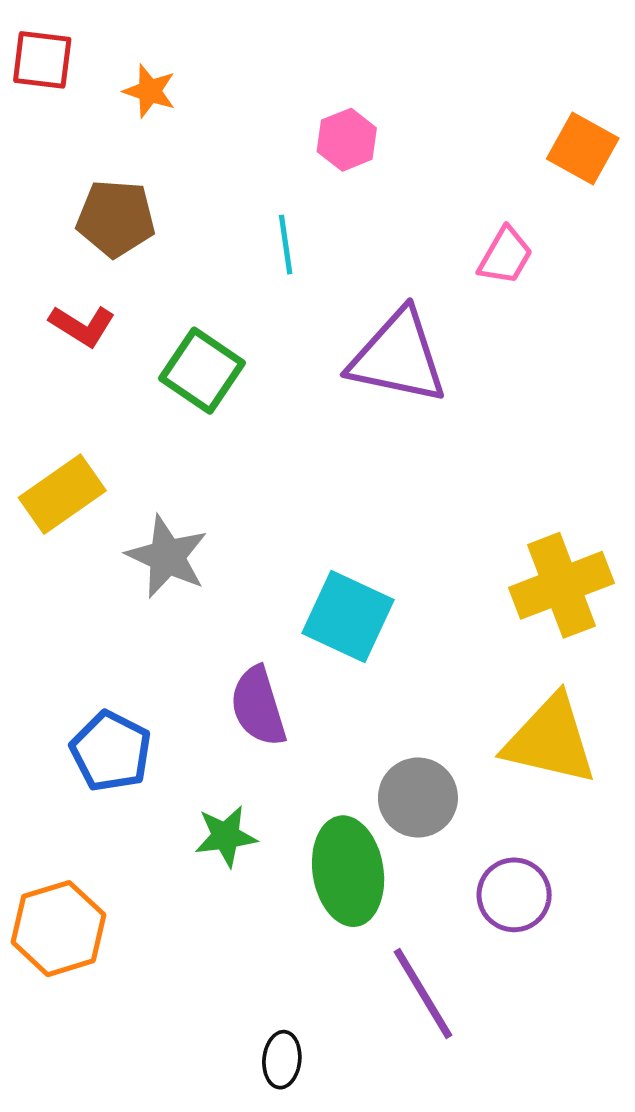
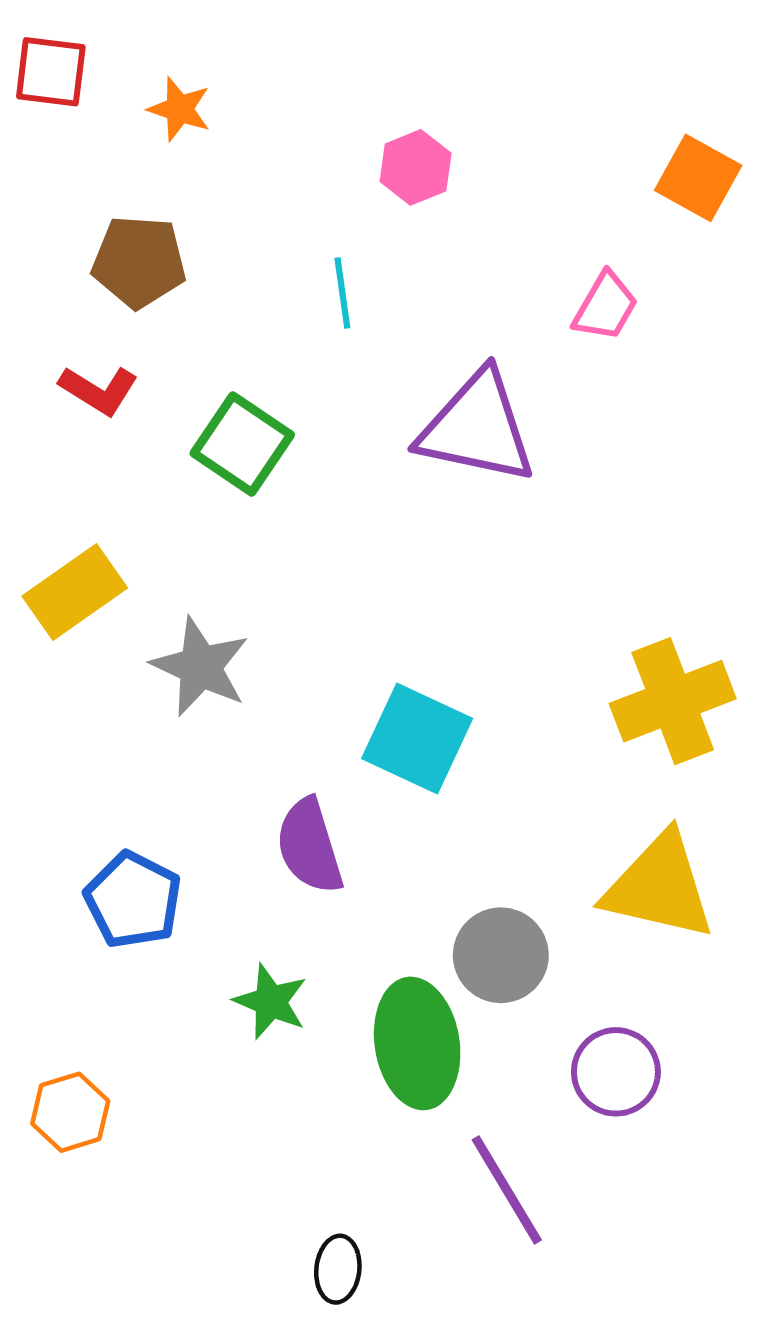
green star: (226, 836) -> (271, 1002), turned 30
orange hexagon: (58, 929) -> (70, 1112), size x0.7

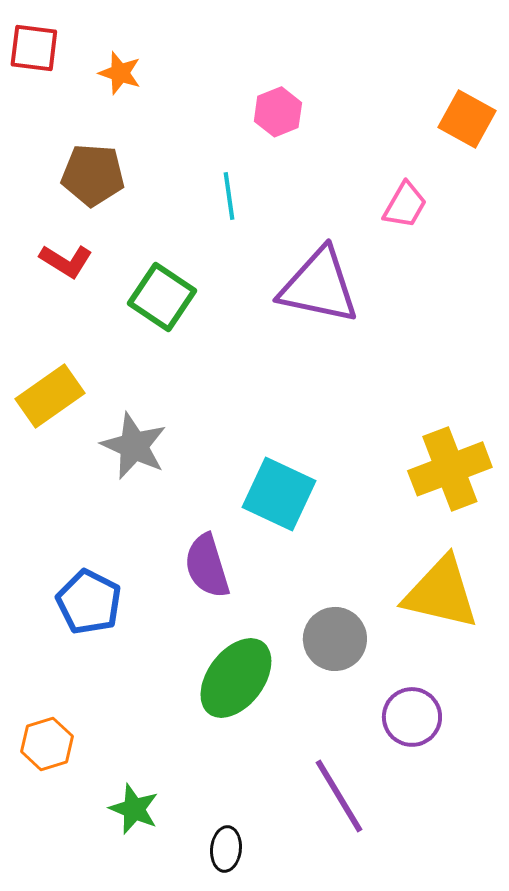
green star: (271, 1002) -> (134, 809), moved
green ellipse: (417, 1043) -> (236, 678), moved, turned 46

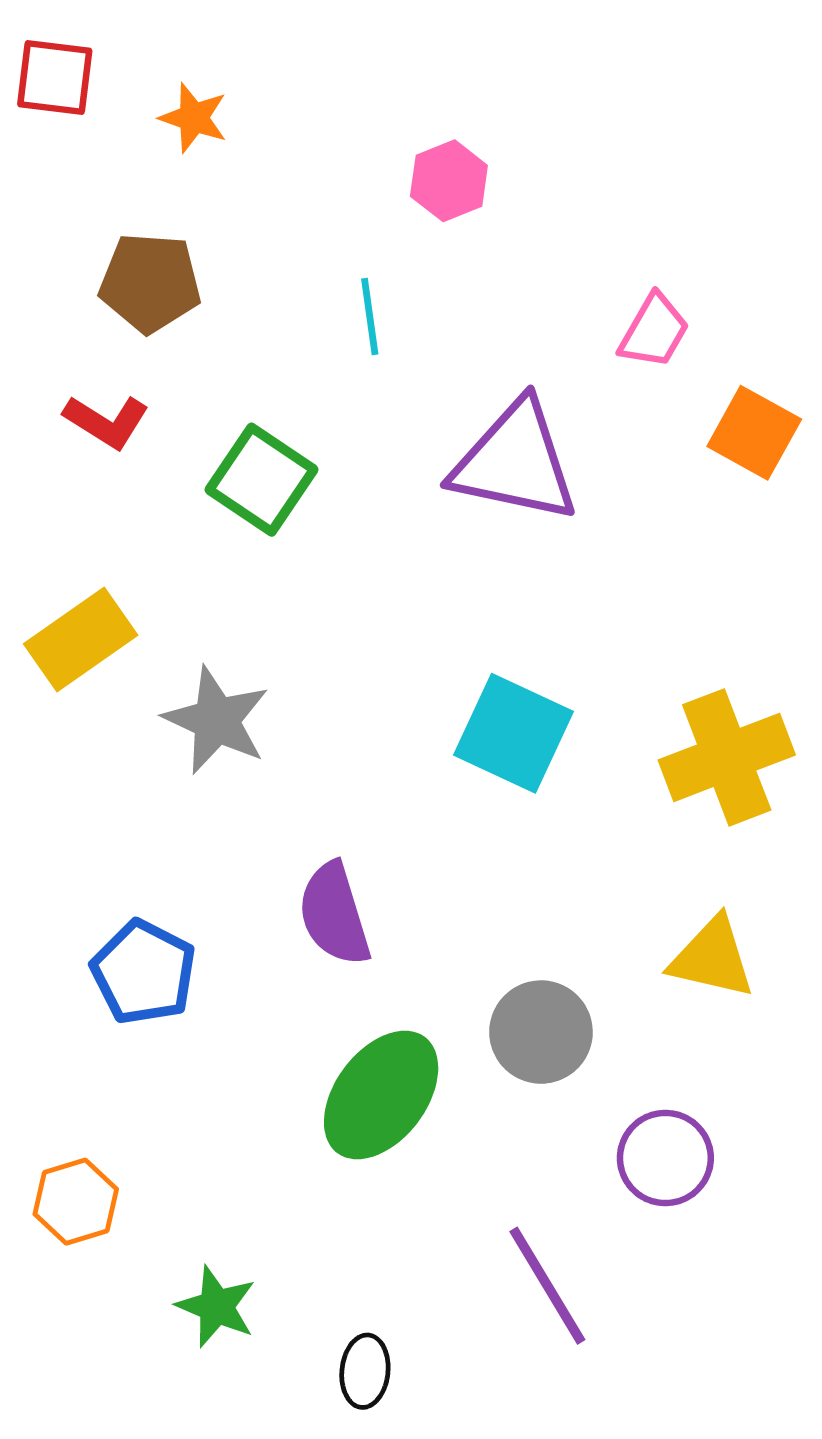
orange square: (467, 119) -> (754, 433), moved
cyan square: (279, 494) -> (514, 733), moved
yellow triangle: (441, 593) -> (712, 958), size x0.7

